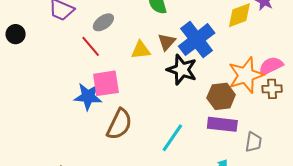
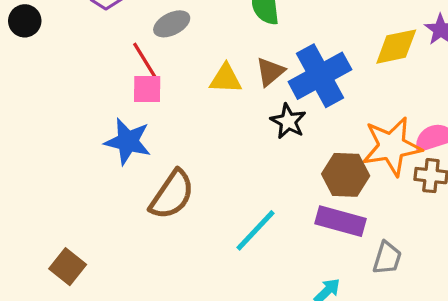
black star: (182, 70) -> (288, 121), size x0.7
pink square: (106, 83) -> (147, 89), moved, size x0.7

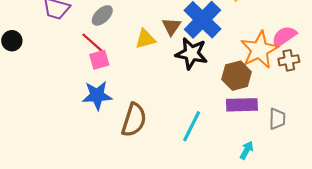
black star: (288, 121) -> (191, 53), size x1.4

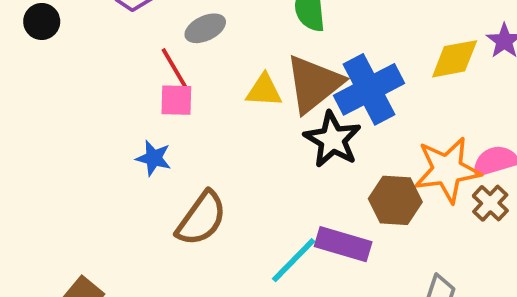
brown triangle: (171, 27) -> (314, 84), size x1.8
brown cross: (289, 60) -> (490, 203), turned 36
blue star: (97, 95) -> (154, 158), size x0.7
purple rectangle: (242, 105) -> (343, 244), moved

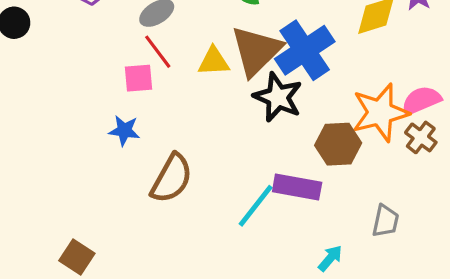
red line: (174, 68) -> (158, 52), moved

